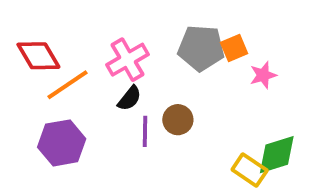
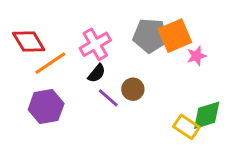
orange square: (234, 48) -> (175, 36), size x1.6
purple line: (145, 131) -> (108, 98), turned -50

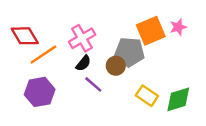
gray pentagon: (150, 36) -> (130, 52), moved
pink star: (197, 56) -> (178, 27), moved
brown circle: (133, 89) -> (116, 66), moved
yellow rectangle: (186, 127) -> (147, 96), moved

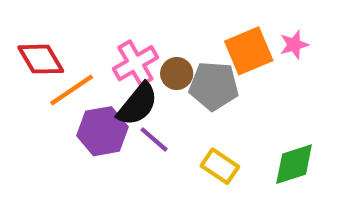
black semicircle: (83, 63) -> (138, 104), size x1.6
brown circle: (116, 66) -> (177, 73), moved
purple hexagon: (40, 92) -> (103, 131), moved
yellow rectangle: (147, 96) -> (220, 166), moved

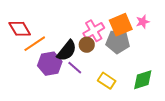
pink cross: (135, 63) -> (94, 31), moved
brown circle: (177, 73) -> (87, 45), moved
gray pentagon: (214, 86) -> (118, 42), moved

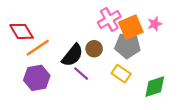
pink cross: (94, 31) -> (109, 19), moved
purple hexagon: (50, 64) -> (37, 78), moved
yellow rectangle: (107, 81) -> (121, 74), moved

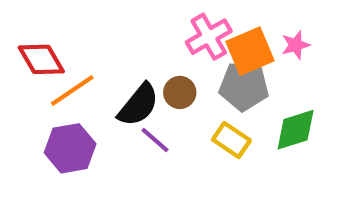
green diamond: (155, 87) -> (296, 130), moved

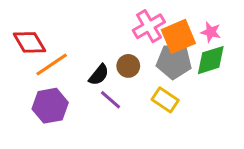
pink star: (296, 45) -> (211, 32), turned 30
black semicircle: (138, 105) -> (99, 75), size x0.7
green diamond: (296, 130) -> (211, 60), moved

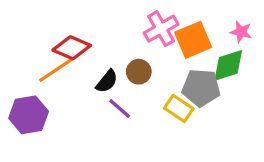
pink star: (211, 32) -> (241, 32), moved
red diamond: (29, 42) -> (72, 48), moved, turned -36
gray pentagon: (174, 62) -> (201, 88), moved
purple hexagon: (50, 106) -> (29, 115), moved

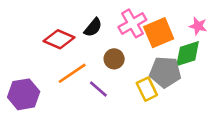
orange line: (56, 70) -> (72, 73), moved
black semicircle: (107, 81) -> (93, 27), moved
yellow rectangle: (179, 108) -> (147, 89), turned 30

